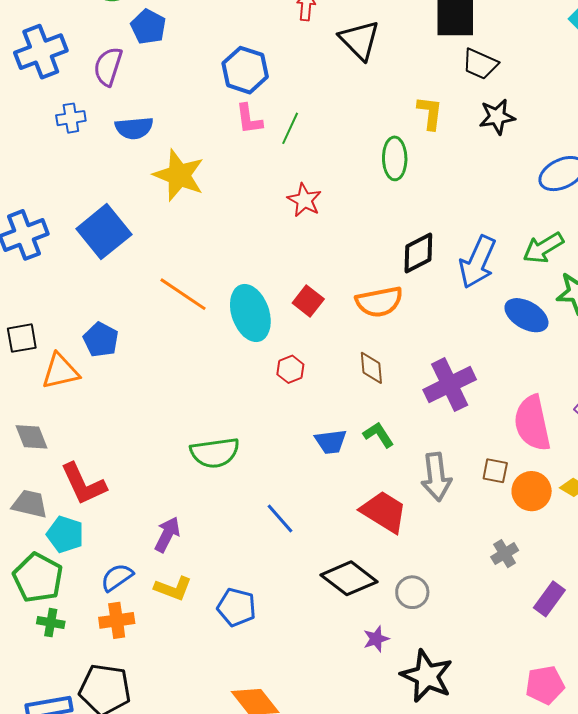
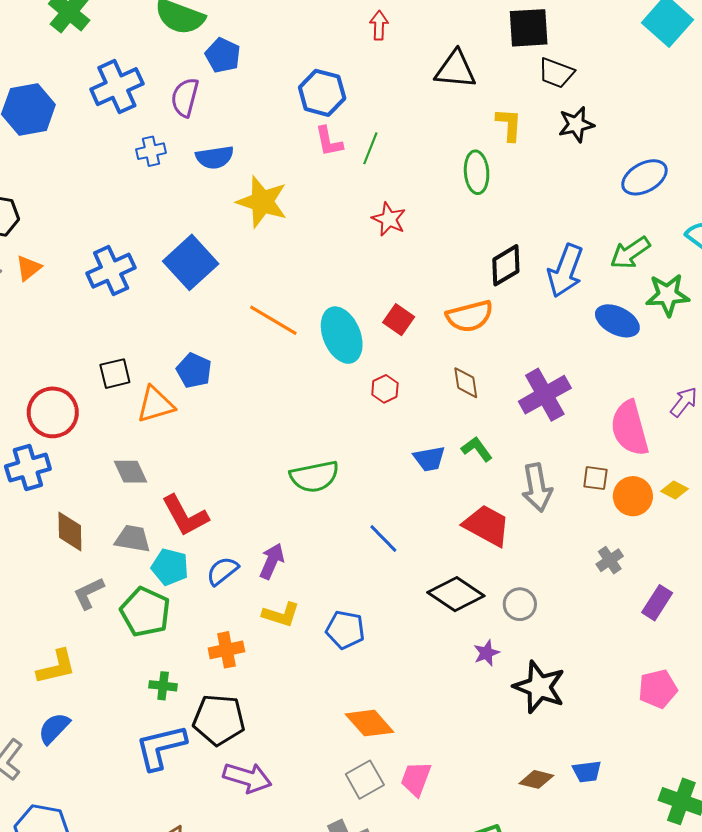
black triangle: (360, 40) -> (456, 70), moved, turned -36
blue semicircle: (117, 577) -> (222, 571), moved
green cross: (51, 623) -> (163, 686), moved

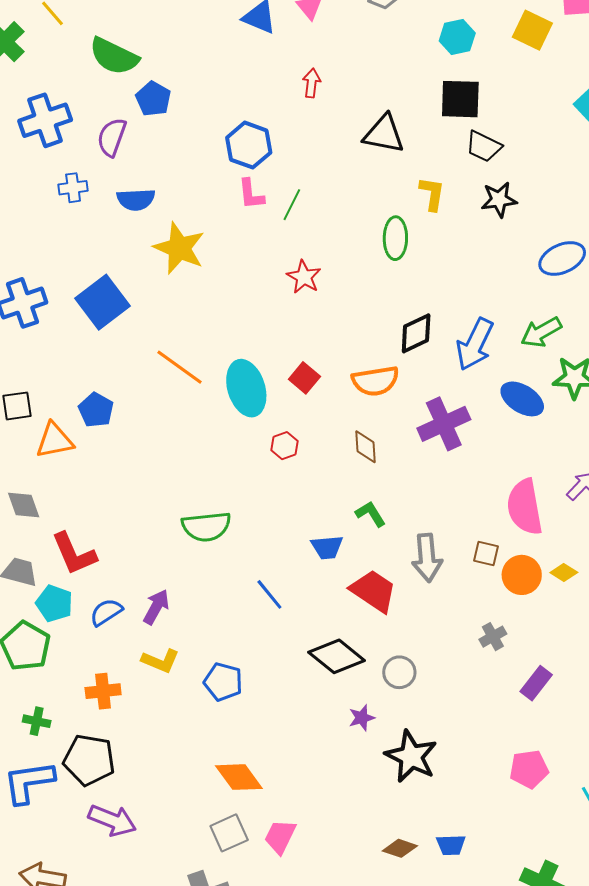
purple cross: (545, 395) -> (444, 424), moved
blue trapezoid: (429, 459) -> (327, 547), moved

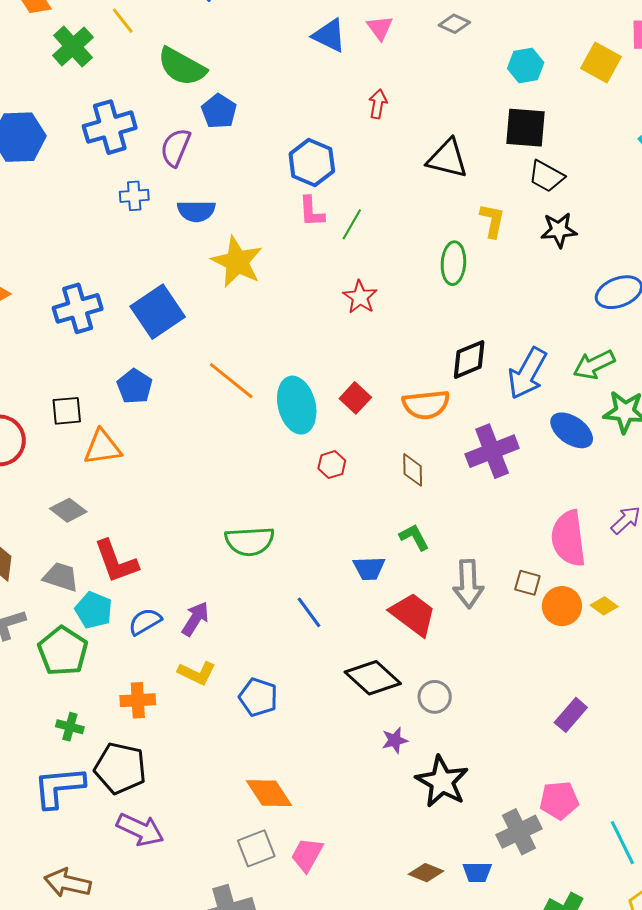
blue pentagon: (96, 410) -> (135, 386), moved
gray diamond: (24, 505) -> (68, 510), turned -36
gray cross: (493, 637) -> (519, 832), moved, size x1.6

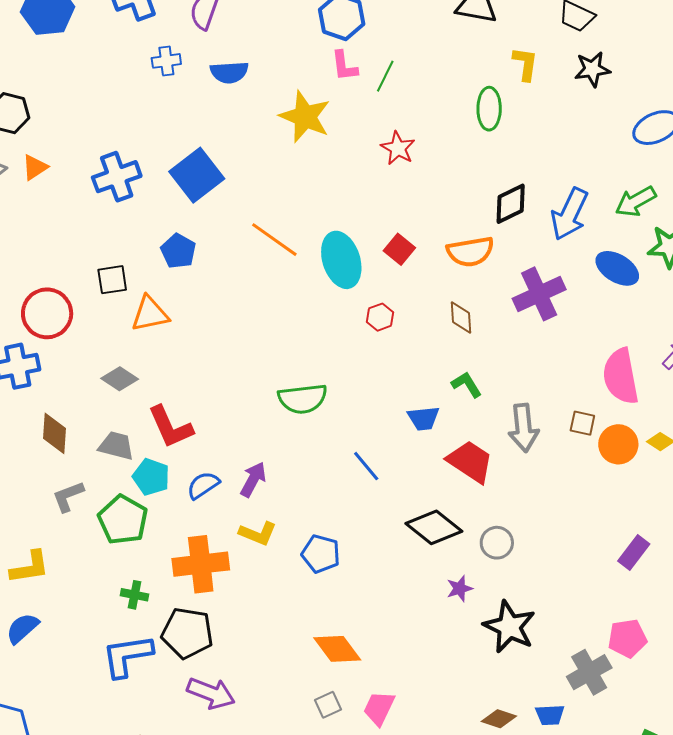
yellow star: (237, 262) -> (305, 117), moved
orange cross: (138, 700) -> (201, 564), size x1.6
gray square: (256, 848) -> (328, 705), size x0.7

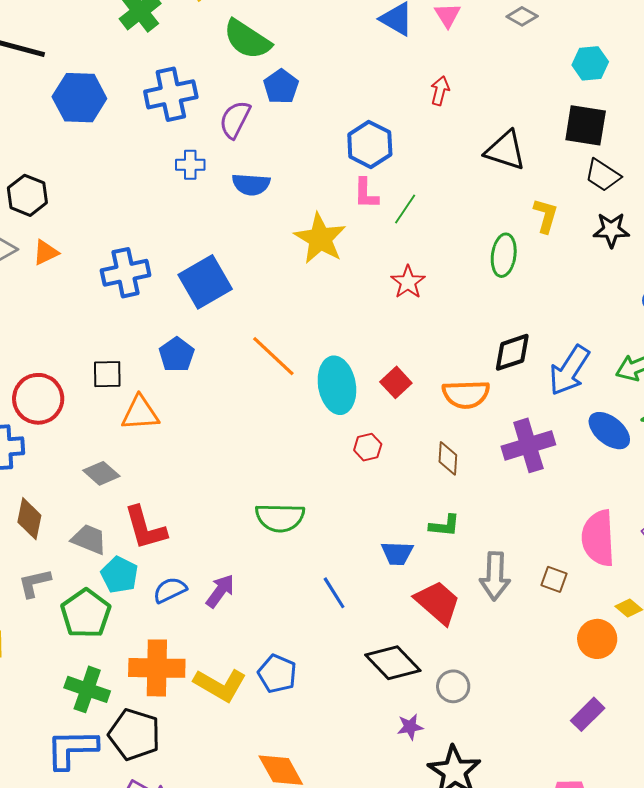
green L-shape: (467, 385) -> (444, 526), turned 120
orange circle: (618, 444) -> (597, 639), moved
yellow L-shape: (258, 533) -> (220, 685), moved, size x1.4
green cross: (135, 595) -> (87, 689), size x1.6

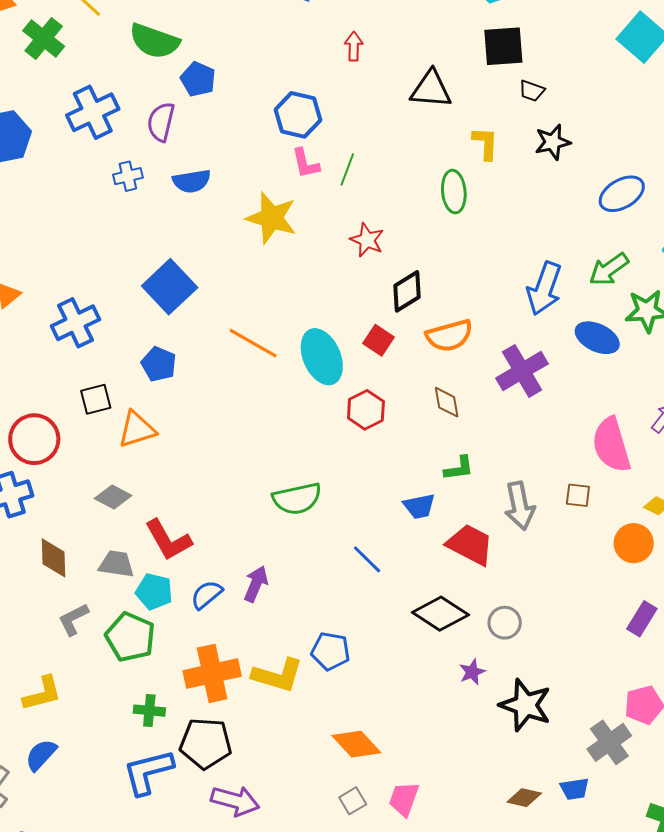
black trapezoid: (603, 175) -> (532, 91), size x0.7
blue cross: (126, 273) -> (75, 323), moved
black diamond: (512, 352) -> (407, 291), moved
red hexagon: (368, 447) -> (366, 410), size x1.4
green cross: (87, 689) -> (149, 711), size x0.7

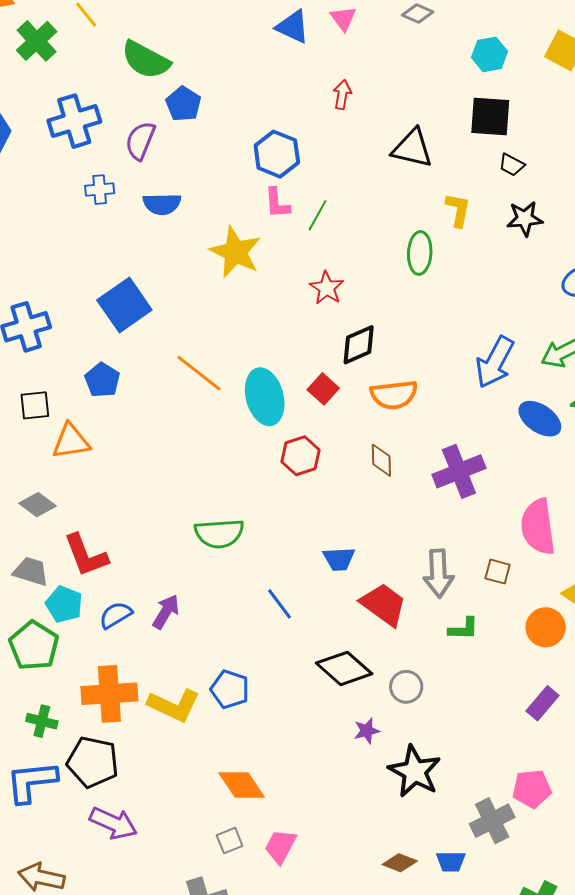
purple cross: (522, 371) -> (459, 471), moved
green L-shape: (459, 468) -> (463, 629), moved

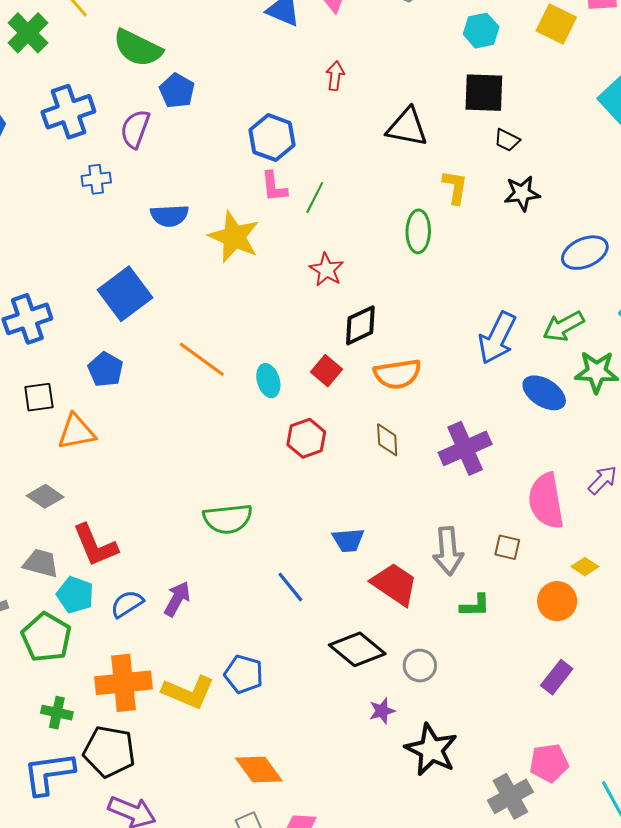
blue semicircle: (162, 204) -> (169, 216), moved
cyan ellipse: (265, 397) -> (268, 381), size x0.6

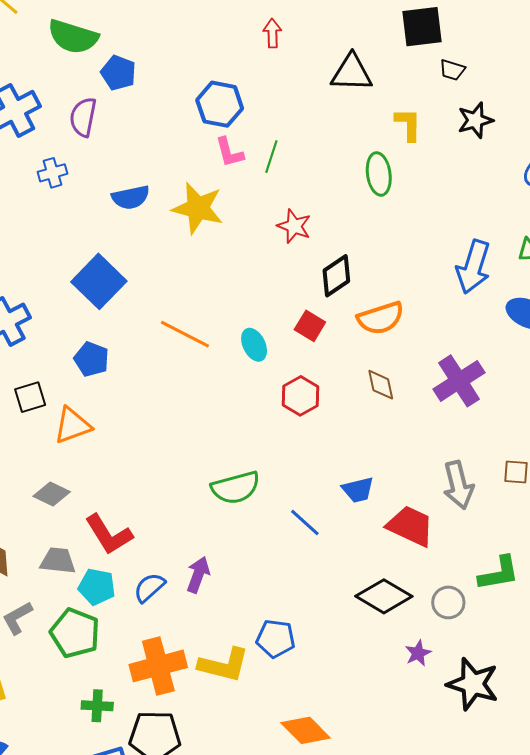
blue line: (290, 587) -> (305, 522), moved
green L-shape: (475, 606) -> (499, 573), moved, size x1.4

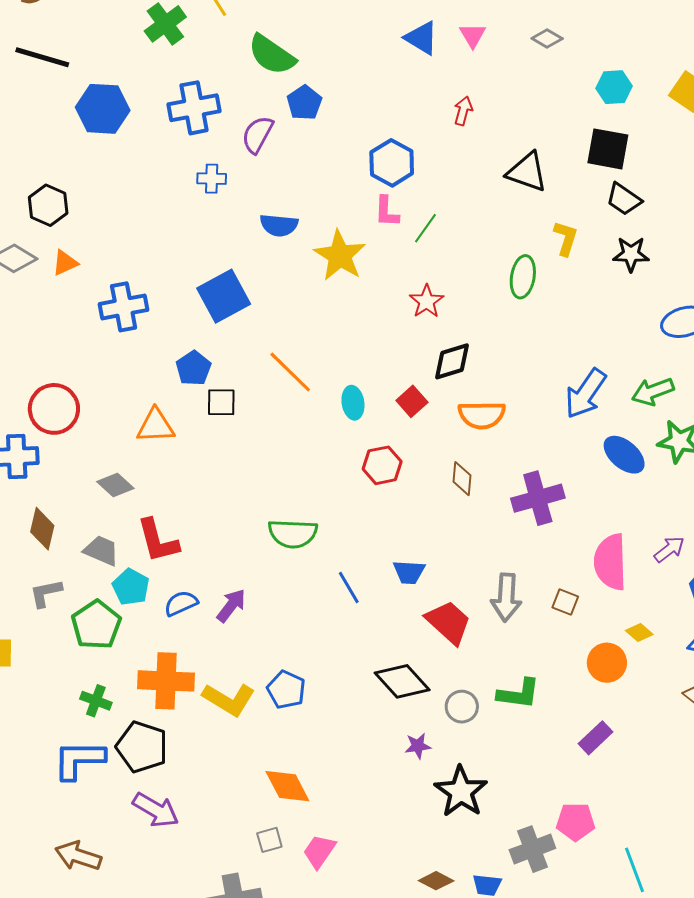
black trapezoid: (452, 70) -> (624, 199), size x1.4
black square: (30, 397) -> (221, 402), moved

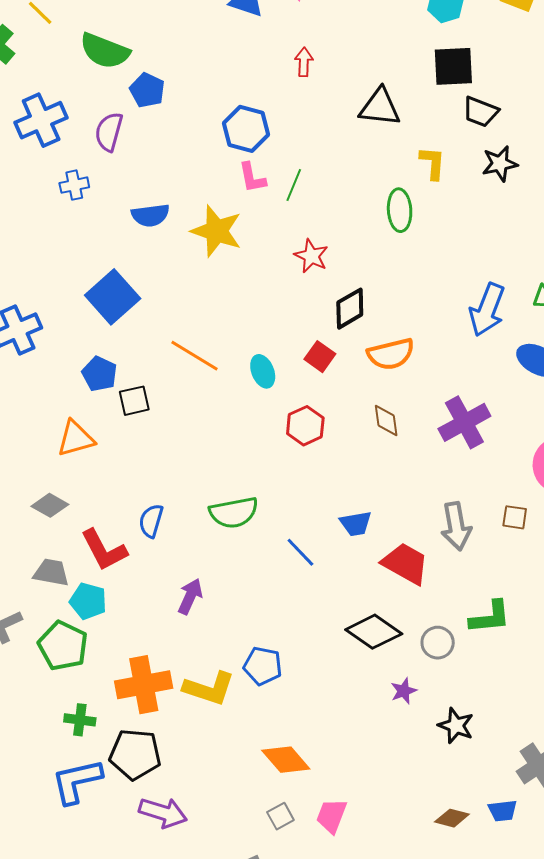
blue semicircle: (181, 603) -> (151, 521), moved, turned -36
black star: (461, 792) -> (456, 726), size x0.7

